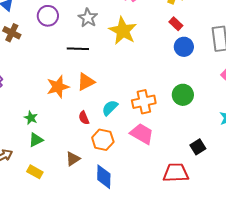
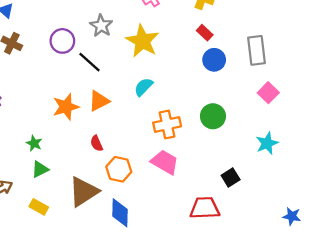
purple circle: (48, 16) -> (62, 41), moved
black line: (78, 49) -> (89, 62), turned 40
cyan semicircle: (110, 108) -> (144, 87), moved
brown triangle: (73, 159) -> (84, 192), size x1.8

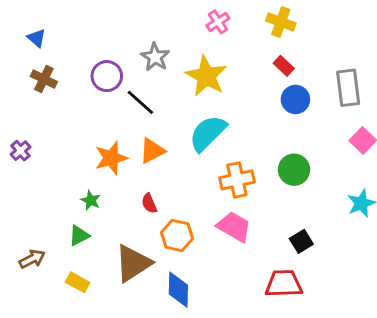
cyan semicircle: (144, 87) -> (208, 133), size x1.6
green star: (34, 143) -> (91, 200), moved
black square: (231, 177) -> (301, 241), moved

